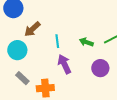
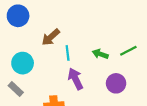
brown arrow: (32, 29) -> (51, 37), moved
gray rectangle: (22, 78) -> (16, 89), moved

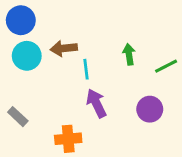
brown arrow: (51, 37) -> (64, 48), turned 36
green arrow: (100, 54) -> (129, 54), moved, turned 63
cyan circle: (23, 63) -> (27, 56), moved

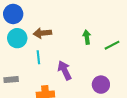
cyan line: (86, 69) -> (38, 57), moved
purple circle: (150, 109) -> (101, 85), moved
gray rectangle: (18, 117) -> (11, 80), turned -48

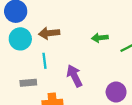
green arrow: (87, 37) -> (100, 38), turned -88
gray rectangle: (11, 80) -> (28, 83), moved

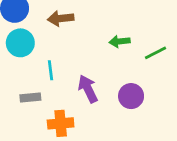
brown arrow: (49, 33) -> (61, 18), moved
purple circle: (116, 92) -> (131, 96), moved

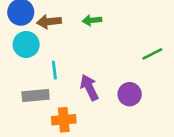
brown arrow: (61, 18) -> (49, 22), moved
green arrow: (120, 41) -> (92, 20), moved
gray rectangle: (30, 98) -> (36, 96), size x1.4

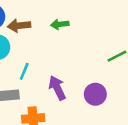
cyan line: (54, 70) -> (24, 71), turned 30

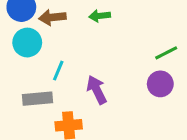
purple circle: (95, 94) -> (160, 84), moved

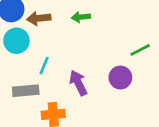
purple circle: (160, 84) -> (120, 78), moved

